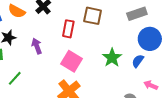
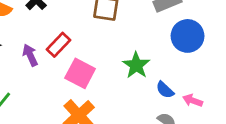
red rectangle: (68, 29) -> (58, 45), moved, turned 36
blue semicircle: (138, 61) -> (165, 90), moved, turned -80

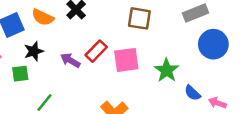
purple arrow: (30, 55) -> (70, 60), turned -36
pink square: (80, 73) -> (126, 60), moved, turned -36

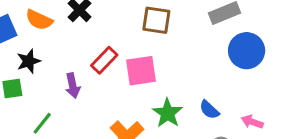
purple arrow: (70, 60) -> (73, 86), moved, turned -132
green star: (167, 70) -> (168, 113), moved
blue semicircle: (192, 93) -> (209, 110), moved

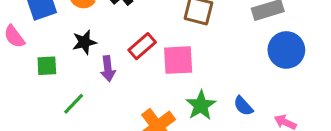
black star: (29, 61) -> (84, 42), moved

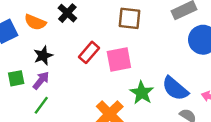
purple arrow: (108, 69) -> (41, 80), moved, turned -126
blue semicircle: (243, 106) -> (175, 88), size x1.6

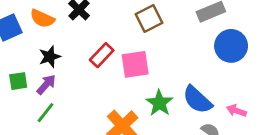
brown square: (129, 18) -> (149, 19), turned -35

